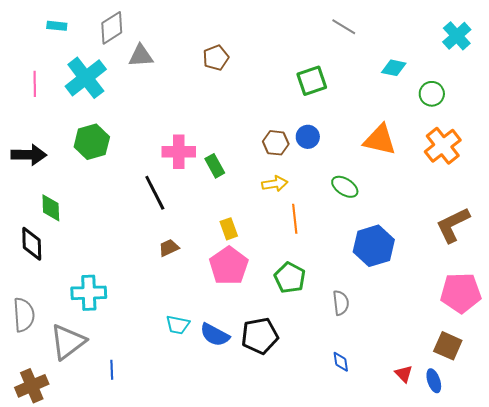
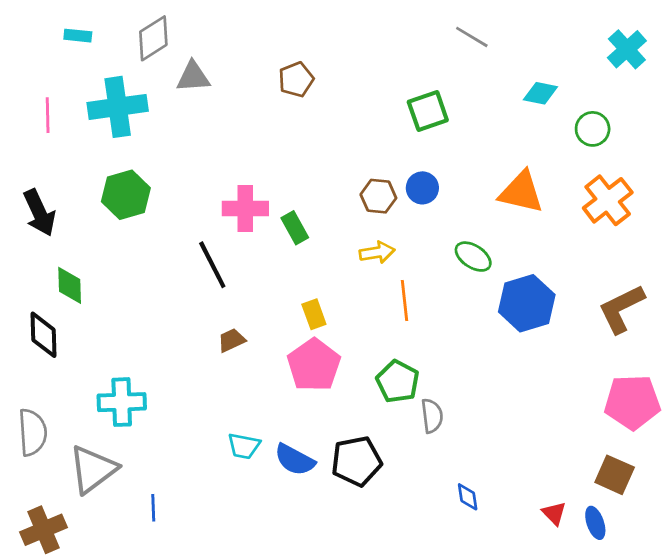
cyan cross: (86, 78) -> (118, 107), turned 30
black arrow: (29, 155) -> (39, 213), turned 64
blue hexagon: (374, 246) -> (527, 303), moved
gray semicircle: (341, 303) -> (432, 416), moved

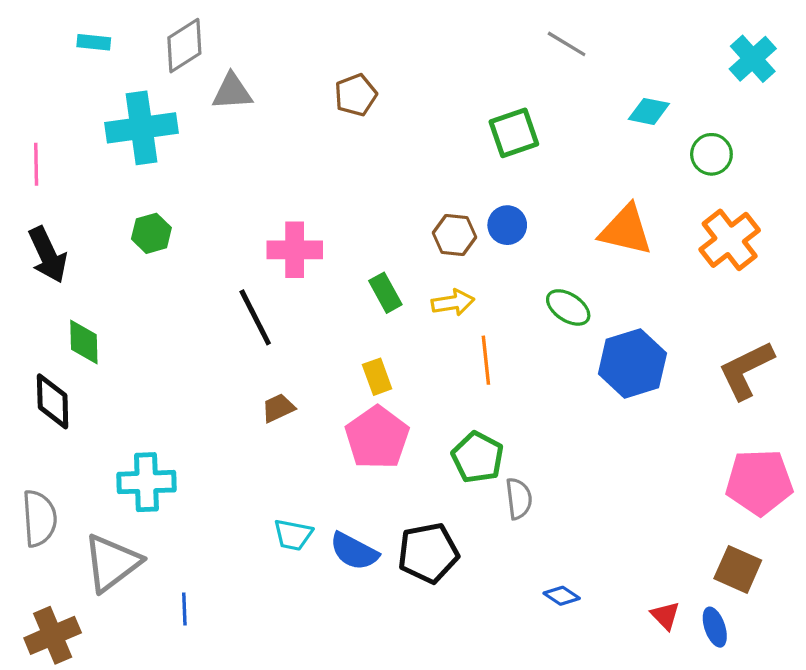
pink line: (48, 115) -> (36, 164), moved
green hexagon: (126, 195) -> (151, 233), size x0.7
green rectangle: (295, 228) -> (385, 293), moved
blue diamond: (468, 497) -> (562, 596), turned -48

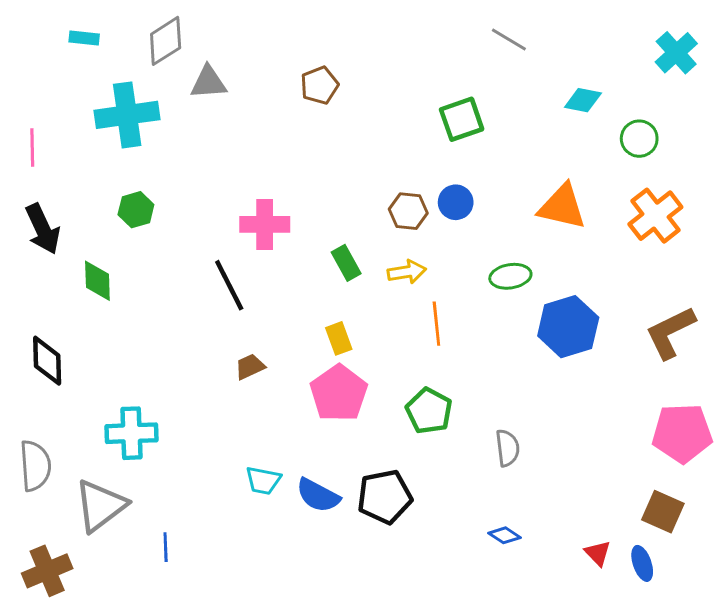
green ellipse: (568, 307) -> (510, 276), turned -42
green diamond: (84, 342) -> (97, 281), moved
gray semicircle: (519, 499) -> (507, 448), moved

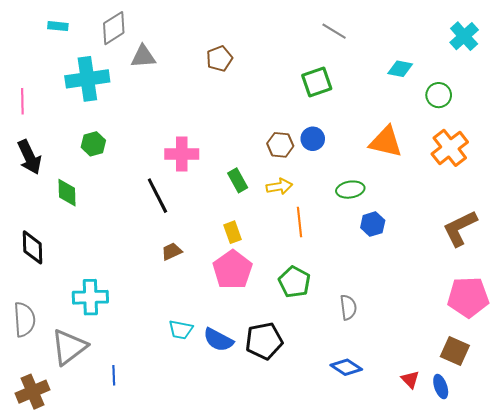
gray line: (509, 39) -> (334, 31), moved
blue hexagon: (568, 327) -> (373, 224), moved, size x0.6
blue diamond: (504, 535) -> (346, 367), size x1.4

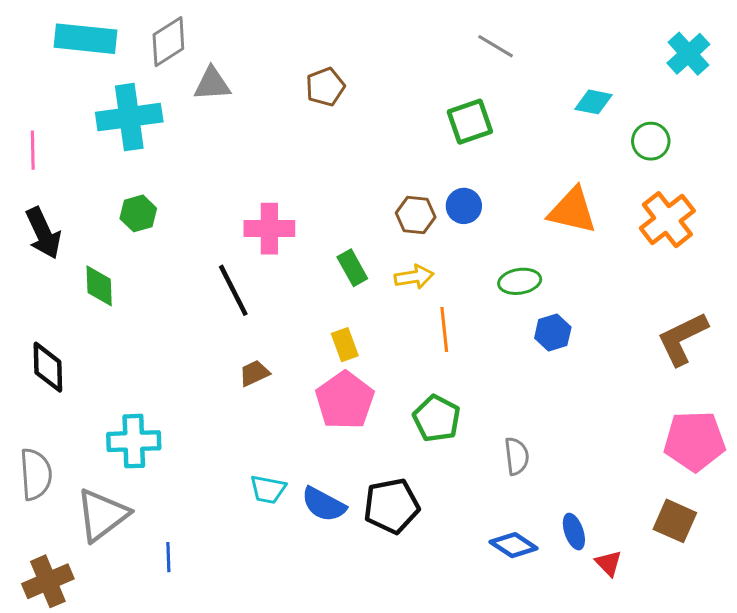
cyan rectangle: (58, 26) -> (86, 39), size x2.0
blue ellipse: (441, 387) -> (574, 532), moved

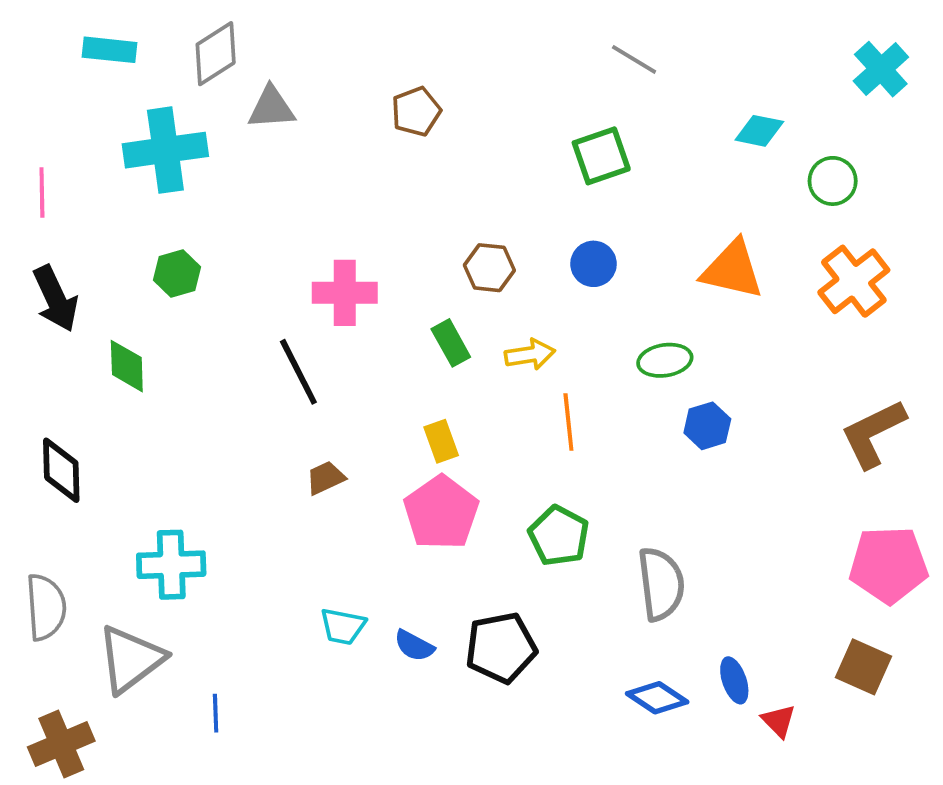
cyan rectangle: (86, 39) -> (109, 50), size x0.7
brown hexagon: (416, 215) -> (489, 268), moved
gray semicircle: (517, 456) -> (661, 584), size x1.5
blue semicircle: (324, 504) -> (414, 646), size x0.7

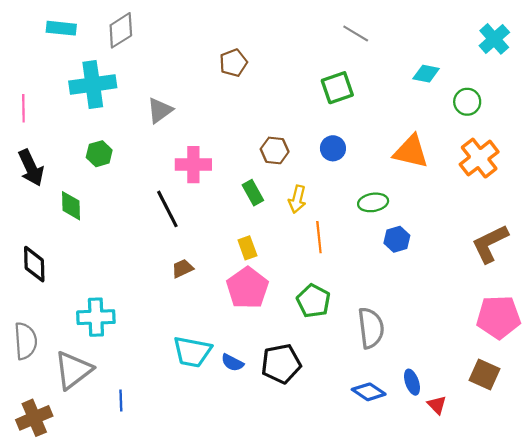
gray triangle: (271, 108) -> (160, 110), moved, turned -32
yellow arrow: (530, 354) -> (297, 199), turned 112
cyan trapezoid: (343, 626) -> (192, 352), size x1.5

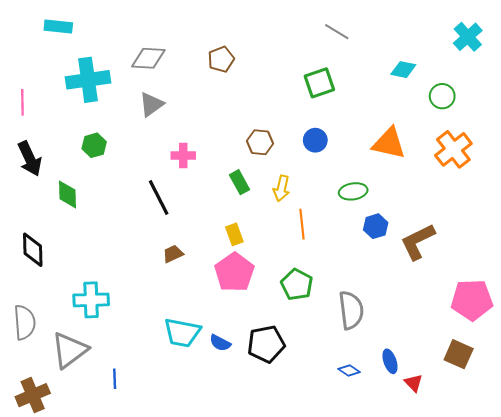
gray diamond: (121, 30) -> (148, 58), moved, turned 36
pink cross: (193, 165) -> (183, 156), size x0.7
brown L-shape: (490, 244) -> (418, 242), moved
blue diamond: (369, 392) -> (349, 371), size x0.7

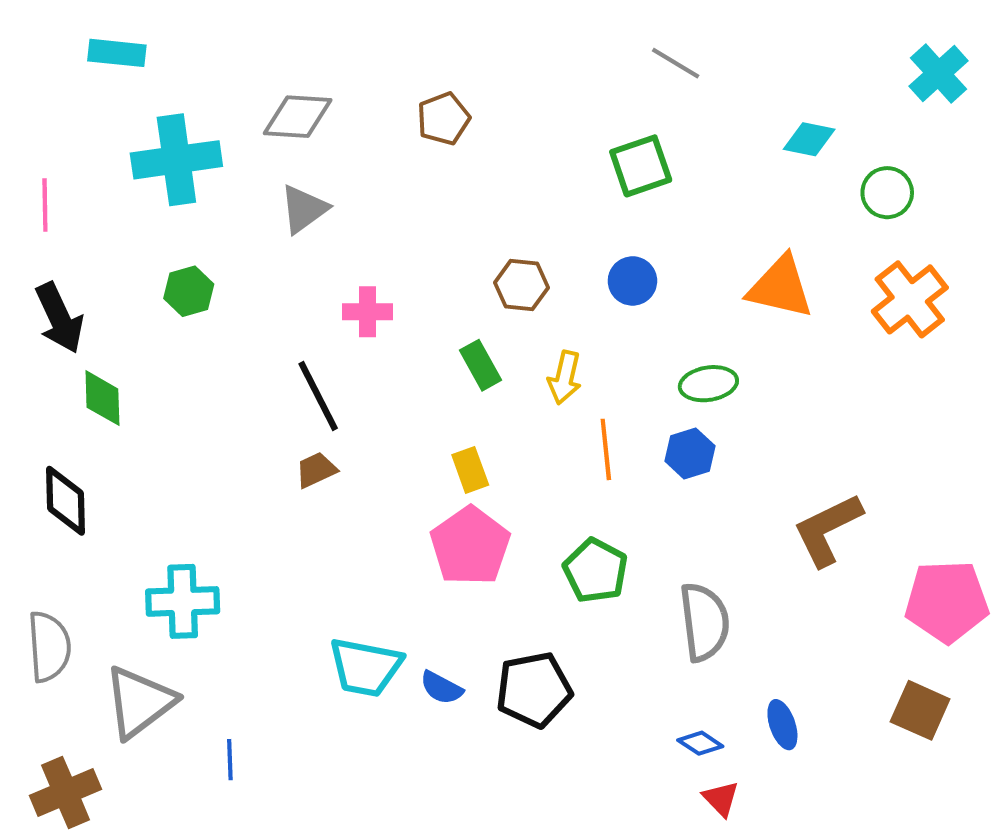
green diamond: (68, 194) -> (102, 398), moved
blue hexagon: (376, 226) -> (690, 454), moved
brown L-shape: (418, 242) -> (828, 530), moved
brown trapezoid: (173, 254) -> (316, 470), moved
red triangle: (414, 383) -> (721, 799), moved

